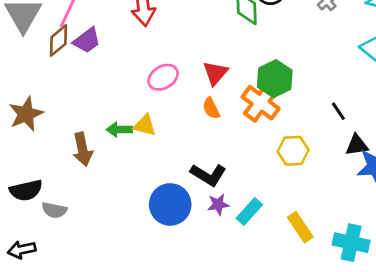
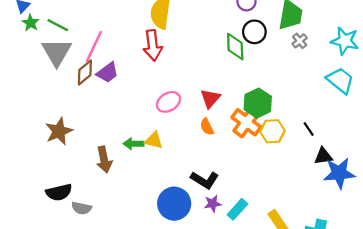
yellow hexagon: (293, 151) -> (272, 131), moved

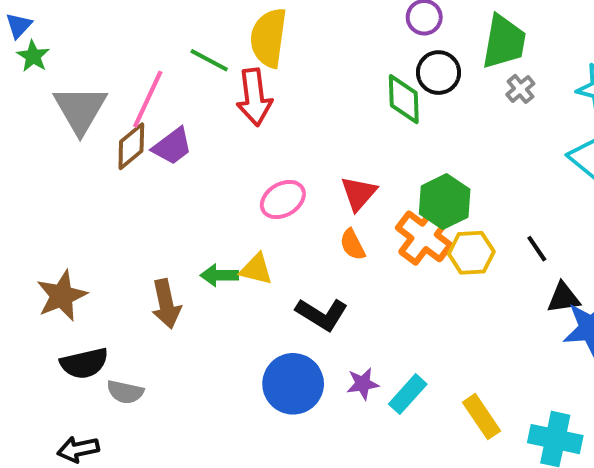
green line: (58, 25) -> (209, 60), moved
brown star: (59, 131) -> (62, 296), moved
black L-shape: (205, 180) -> (322, 314), moved

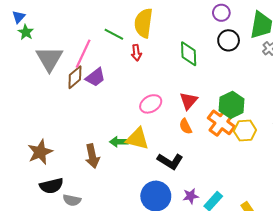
red arrow: (254, 97) -> (136, 53), size x0.6
green diamond: (404, 99) -> (189, 54), moved
yellow triangle: (256, 269) -> (137, 139), size x1.4

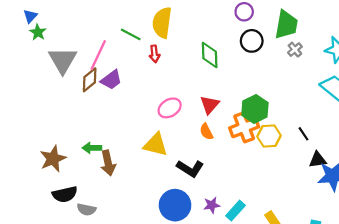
orange cross: (221, 122) -> (244, 127), turned 32
green arrow: (119, 142) -> (92, 148), moved

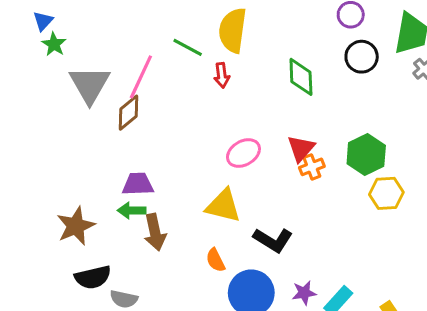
purple trapezoid: (111, 80) -> (138, 184), moved, turned -145
orange cross: (244, 127) -> (312, 167), moved, size x0.6
orange semicircle: (206, 132) -> (216, 260), moved

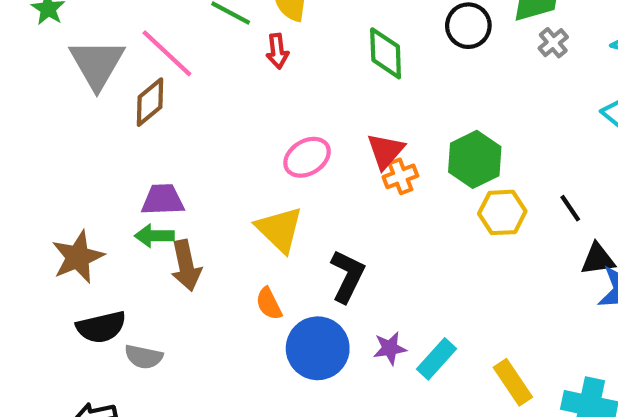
pink line: (141, 77) -> (167, 53), turned -72
yellow triangle: (223, 206) -> (279, 229), turned 30
black L-shape: (273, 240) -> (347, 276), turned -96

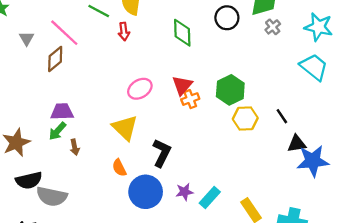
gray triangle: (97, 64) -> (27, 38), size x0.5
green arrow: (154, 236) -> (57, 131), turned -48
brown arrow: (186, 266) -> (75, 147), size x0.6
gray semicircle: (144, 357) -> (52, 196), size x1.5

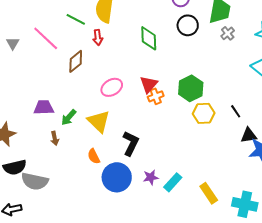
brown diamond: (55, 59) -> (76, 61), moved
green arrow: (57, 131) -> (69, 117), moved

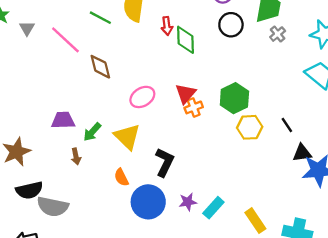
red arrow: (98, 37) -> (167, 26), moved
gray triangle: (13, 43) -> (27, 28), moved
brown diamond: (76, 61) -> (100, 67), turned -65

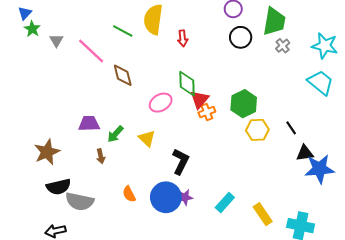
green diamond: (185, 40) -> (187, 84), moved
yellow triangle: (127, 137) -> (147, 138), size x0.7
orange semicircle: (121, 177) -> (129, 194), moved
purple star: (188, 202) -> (185, 197), moved

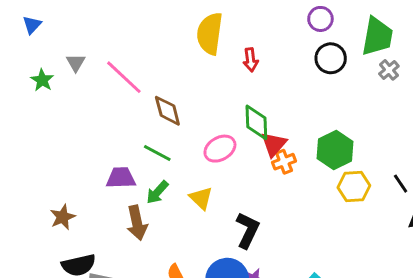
green star: (32, 29) -> (42, 80), moved
green line: (123, 31) -> (157, 153), moved
brown star: (47, 152) -> (63, 217), size x0.7
brown arrow: (101, 156) -> (137, 223), size x1.6

